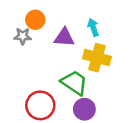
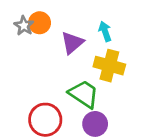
gray star: (23, 36) -> (24, 26), moved, turned 30
purple triangle: (64, 37) -> (72, 43), turned -45

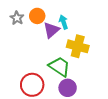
orange circle: (40, 23) -> (37, 16), moved
cyan arrow: (105, 31) -> (64, 22), moved

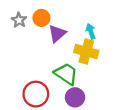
cyan arrow: (64, 22) -> (91, 31), moved

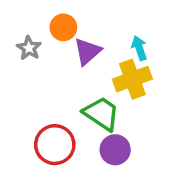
gray star: (19, 20) -> (29, 48), moved
yellow cross: (86, 51) -> (132, 79), turned -35

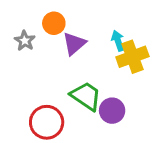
yellow cross: (132, 79) -> (132, 57), moved
purple circle: (115, 150) -> (112, 111), moved

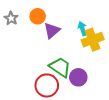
gray star: (25, 41) -> (11, 18), moved
red circle: (47, 122) -> (47, 85), moved

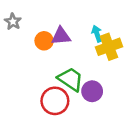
orange circle: (38, 16) -> (44, 41), moved
purple triangle: (52, 31) -> (61, 36), turned 36

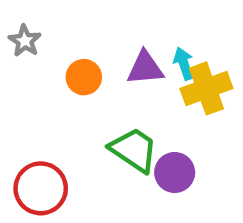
purple triangle: (61, 36) -> (145, 68), moved
red circle: (55, 101) -> (41, 188), moved

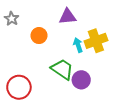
cyan arrow: (184, 64) -> (78, 45), moved
purple triangle: (145, 68) -> (67, 17), moved

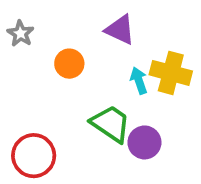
purple triangle: (67, 17) -> (120, 30), turned 30
yellow cross: (96, 41) -> (171, 73), turned 35

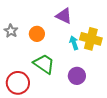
gray star: (20, 33) -> (11, 31), moved
green trapezoid: (111, 124) -> (44, 64), moved

